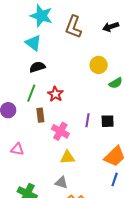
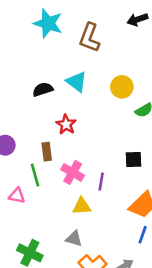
black arrow: (111, 27) -> (137, 19), moved
cyan triangle: (33, 43) -> (76, 82), moved
green line: (31, 93) -> (35, 175), moved, turned -36
purple line: (88, 120) -> (101, 182), moved

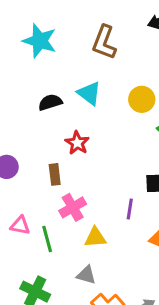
cyan star: (48, 23) -> (40, 41), moved
pink cross: (73, 172) -> (73, 207), moved, turned 30
green line: (35, 175) -> (47, 239), moved
purple line: (101, 182) -> (130, 209), moved

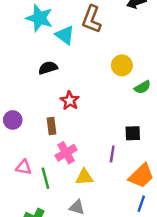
cyan triangle: (89, 93) -> (65, 35), moved

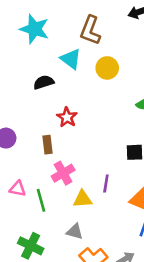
cyan triangle: (65, 35) -> (71, 59), moved
yellow circle: (122, 65) -> (107, 68), moved
purple line: (112, 154) -> (106, 183), moved

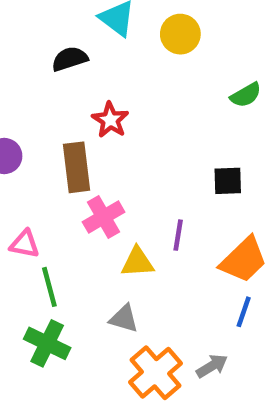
brown rectangle: (47, 145) -> (76, 167), size x1.5
green line: (41, 200) -> (49, 287), moved

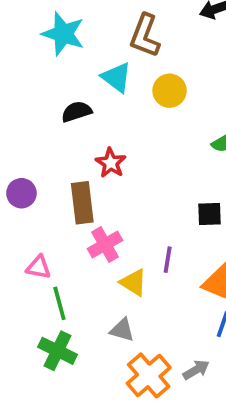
yellow triangle: (137, 262) -> (133, 282), turned 36

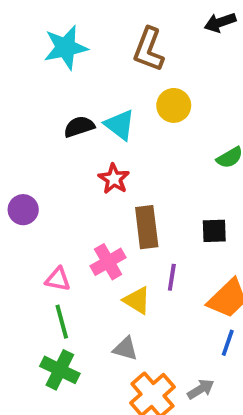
cyan star: (63, 34) -> (66, 48), turned -30
cyan triangle: (116, 77) -> (120, 125), moved
brown rectangle: (82, 203) -> (147, 227), moved
pink triangle: (39, 267) -> (58, 279), moved

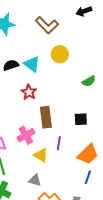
brown L-shape: (149, 49) -> (47, 25), turned -65

